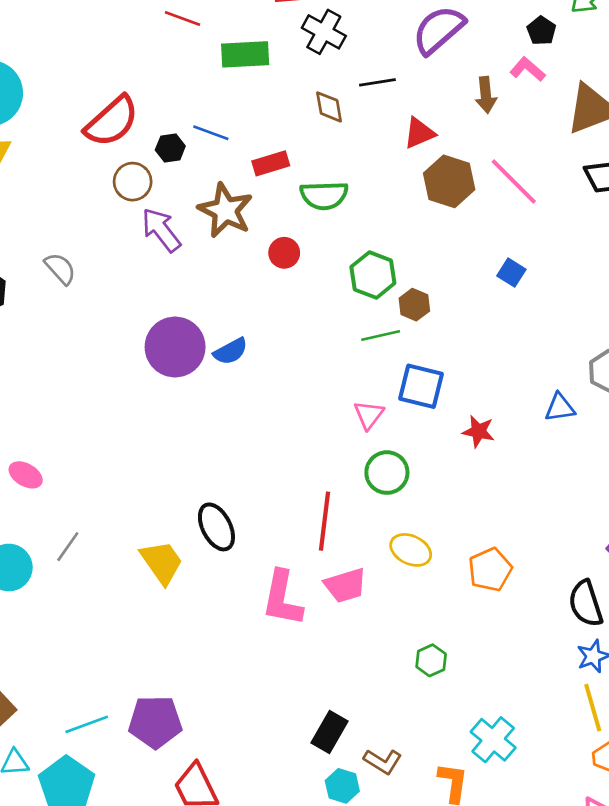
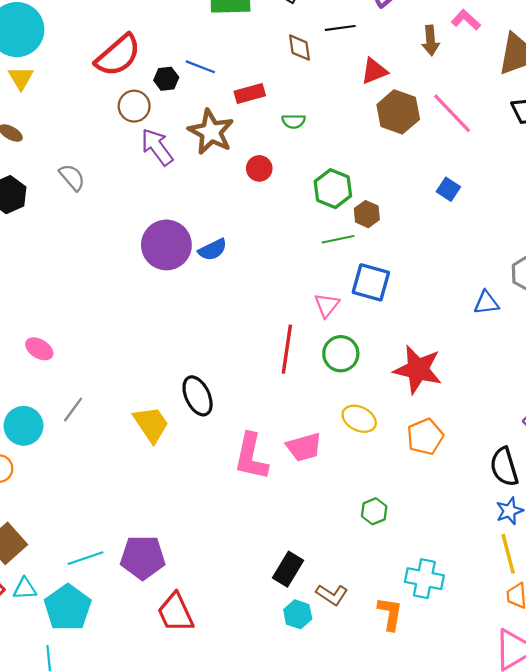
green semicircle: (324, 195) -> (294, 121), size x0.6
red star: (479, 431) -> (418, 370), moved, size x1.8
red line: (324, 521) -> (287, 349), moved
cyan cross: (493, 740) -> (424, 579), turned -30

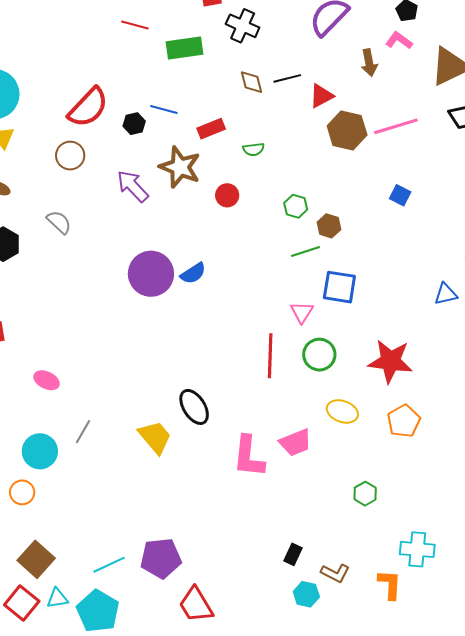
black line: (340, 28) -> (287, 78), moved
brown circle: (134, 106) -> (70, 156), moved
pink line: (452, 113) -> (396, 126), turned -57
green hexagon: (333, 189) -> (296, 206), size x0.7
black rectangle: (288, 569) -> (293, 554), size x0.7

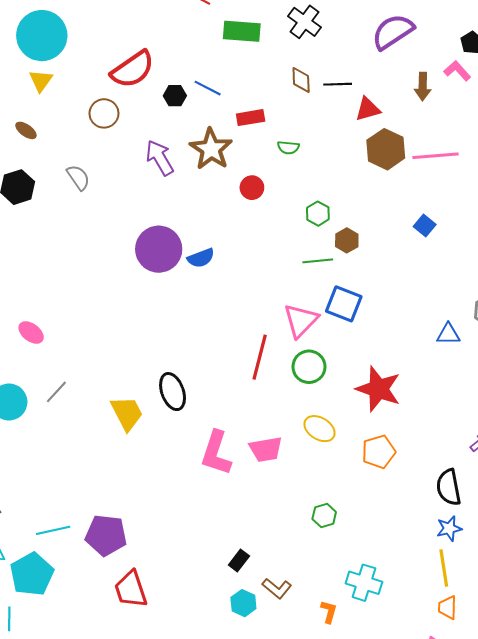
pink triangle: (302, 312) -> (301, 321), size x1.5
orange L-shape: (390, 584) -> (329, 612), size x0.7

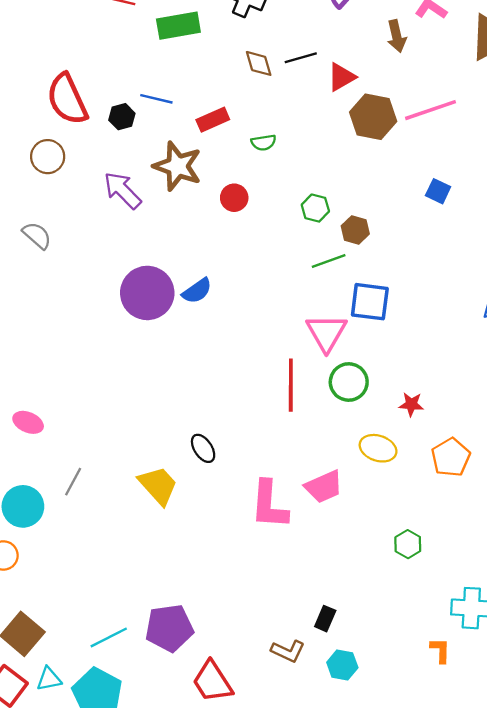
red semicircle: (133, 69) -> (67, 99), turned 114
red star: (378, 389) -> (411, 404), moved, size x0.5
black ellipse: (173, 392) -> (203, 448), size x0.7
brown L-shape: (277, 588) -> (288, 651), moved

